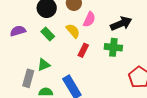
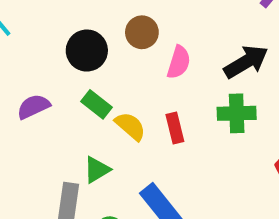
yellow semicircle: (73, 31) -> (130, 126), moved
red rectangle: (83, 50) -> (175, 128), turned -32

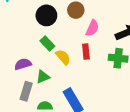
purple semicircle: (33, 107) -> (23, 64), moved
red rectangle: (175, 128) -> (86, 52), moved

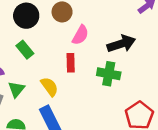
yellow semicircle: (63, 57) -> (49, 87), moved
green triangle: (43, 77) -> (16, 89), turned -32

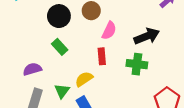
yellow semicircle: (49, 87) -> (84, 79), turned -84
green triangle: (16, 89) -> (62, 91), moved

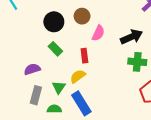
red rectangle: (102, 56) -> (84, 56), moved
green cross: (137, 64) -> (137, 62), moved

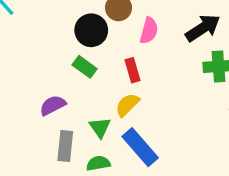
black circle: (54, 22) -> (91, 30), moved

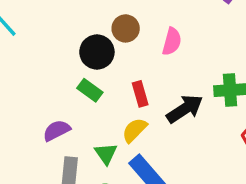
black arrow: (203, 28) -> (185, 109), moved
pink semicircle: (149, 31) -> (172, 41), moved

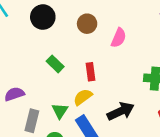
black circle: (97, 52) -> (43, 17), moved
black arrow: (185, 109) -> (121, 111), moved
purple semicircle: (57, 130) -> (14, 94), moved

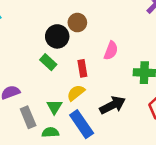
black circle: (43, 17) -> (57, 36), moved
pink semicircle: (119, 38) -> (111, 51), moved
gray rectangle: (32, 121) -> (28, 117), turned -35

